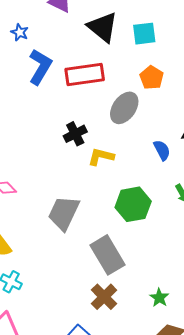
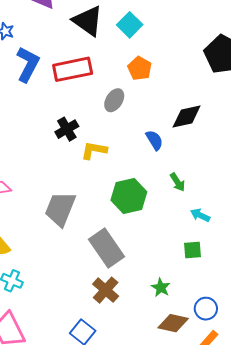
cyan square: (144, 34) -> (130, 25), turned -35
gray ellipse: (124, 108) -> (114, 100), size x0.7

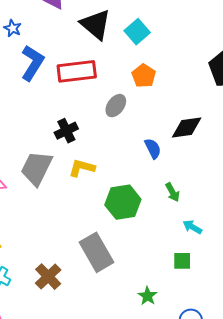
yellow L-shape: (94, 150) -> (82, 168), moved
gray trapezoid: (60, 209) -> (36, 168), moved
brown cross: (106, 290) -> (48, 277), moved

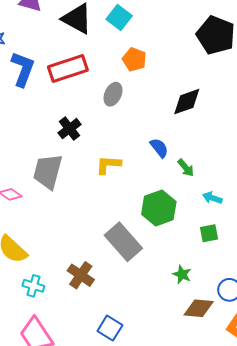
blue semicircle: (153, 148) -> (159, 148), moved
yellow L-shape: (82, 168) -> (108, 165), moved
green hexagon: (123, 202) -> (159, 208), moved

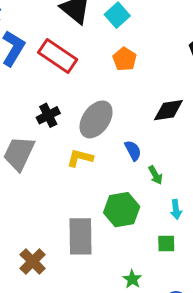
red rectangle: (68, 69) -> (58, 56), turned 42
gray ellipse: (113, 94) -> (96, 119), moved, size x1.6
cyan arrow: (212, 198) -> (176, 209), turned -126
gray rectangle: (123, 242) -> (81, 236), turned 30

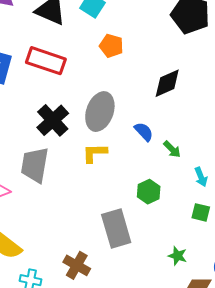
black cross: (48, 115) -> (53, 120), size x1.4
green hexagon: (122, 210) -> (149, 192), size x0.7
green square: (166, 244) -> (201, 212), turned 30

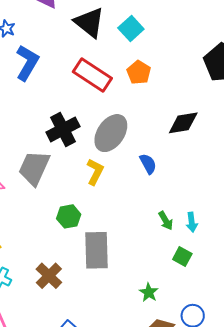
red rectangle: (46, 61) -> (92, 75), moved
green arrow: (172, 149) -> (166, 221), moved
yellow L-shape: (95, 153) -> (95, 172), turned 104
green hexagon: (149, 192) -> (69, 216), moved

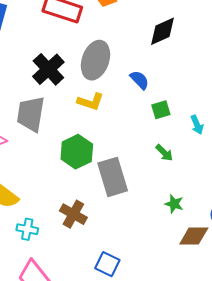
yellow L-shape: (95, 172) -> (90, 102), turned 96
green hexagon: (69, 216) -> (77, 152), size x1.4
green arrow: (166, 221) -> (164, 153), moved
green square: (182, 256) -> (161, 110), moved, turned -30

